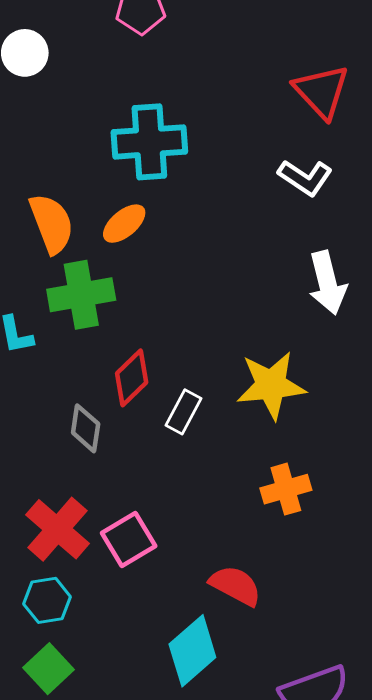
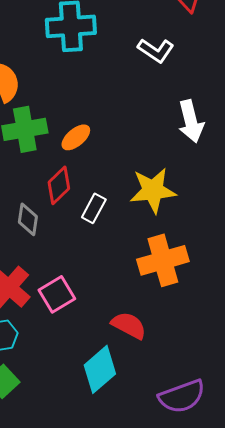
white L-shape: (305, 178) -> (156, 50), moved
orange ellipse: (124, 224) -> (76, 137), moved
orange cross: (286, 489) -> (163, 260), size x1.5

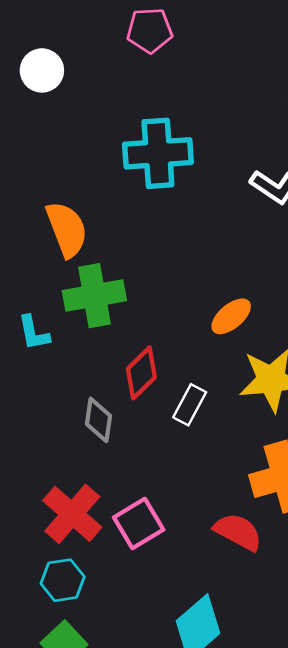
orange ellipse: (76, 137) -> (231, 316), moved
red semicircle: (129, 325) -> (238, 532), moved

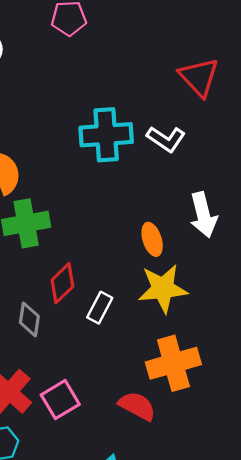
cyan cross: (158, 153) -> (106, 135), moved
orange ellipse: (231, 316) -> (152, 239), moved, turned -68

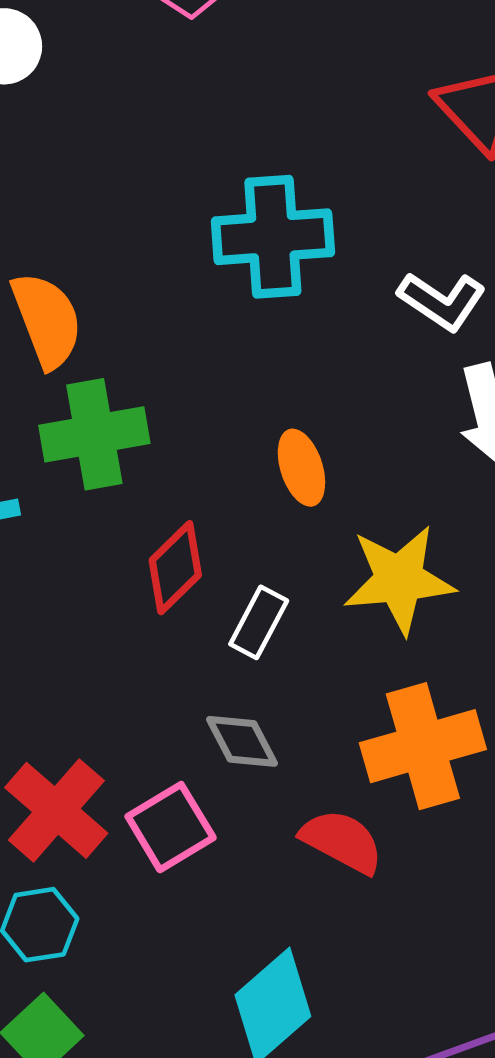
white L-shape: (166, 139) -> (442, 301), moved
orange ellipse: (152, 239) -> (301, 468), moved
gray diamond: (29, 319) -> (242, 741), moved, turned -36

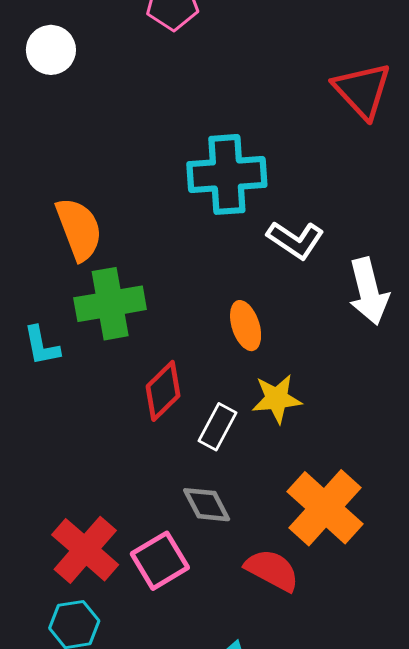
white L-shape: (442, 301) -> (295, 240), moved
yellow star: (399, 580) -> (277, 399), moved, size x0.7
orange cross: (423, 746) -> (325, 508), turned -32

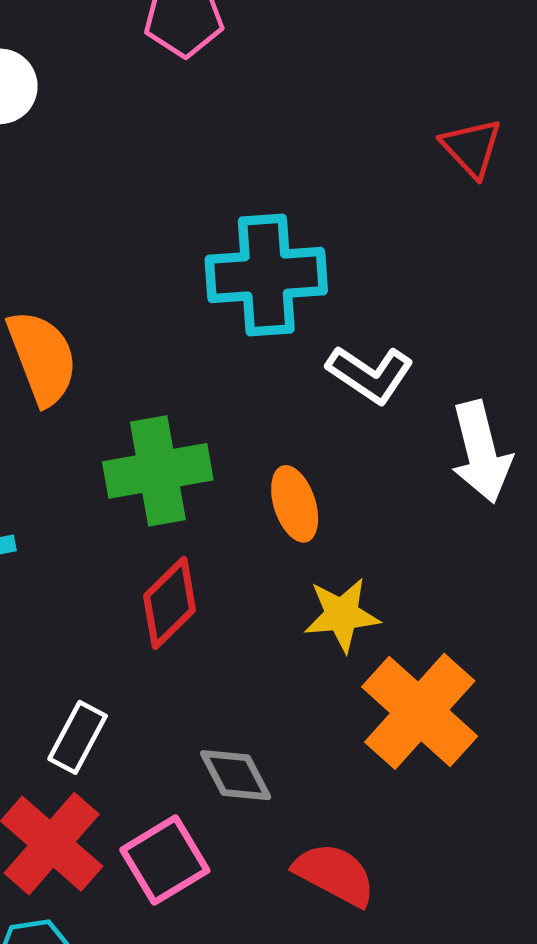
red triangle: (362, 90) -> (472, 148), size x0.7
green cross: (110, 304) -> (158, 471), moved
white rectangle: (218, 427) -> (78, 737), moved
orange cross: (325, 508) -> (420, 711), moved

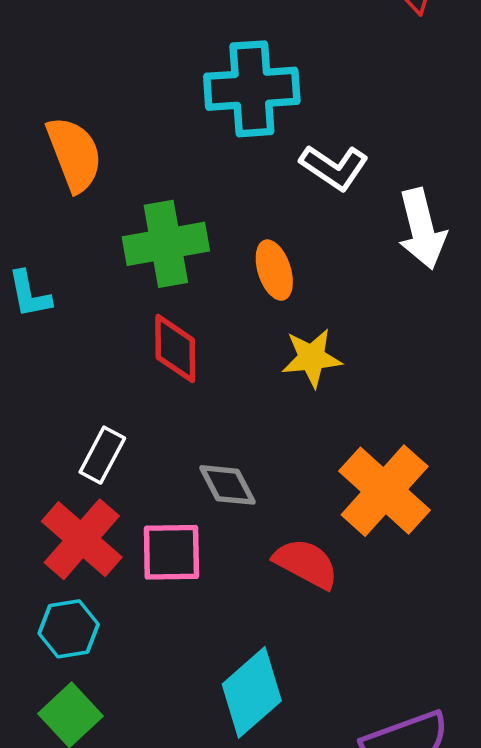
red diamond: (170, 603) -> (175, 349), turned -46
orange cross: (420, 711) -> (385, 491), moved
pink square: (165, 860) -> (171, 552), turned 30

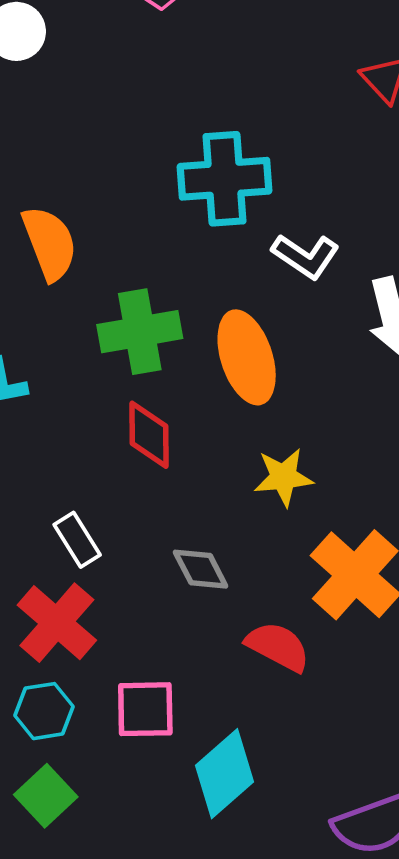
orange ellipse: (274, 270) -> (247, 357), size x1.6
yellow star: (312, 358) -> (283, 477), moved
white rectangle: (102, 455) -> (77, 540), turned -60
pink square: (171, 552) -> (145, 709), moved

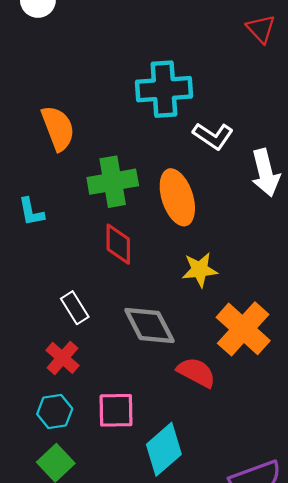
gray diamond: (201, 569) -> (149, 326), size x1.5
red cross: (57, 623) -> (62, 358), size x0.7

